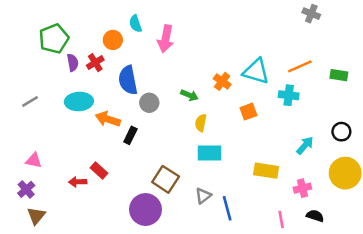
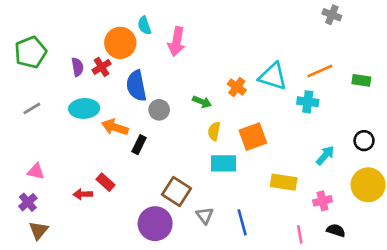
green pentagon: (54, 39) -> (31, 52), moved
orange circle: (113, 40) -> (120, 43), size x1.5
orange square: (248, 112) -> (253, 137), moved, size x1.5
gray triangle: (203, 196) -> (205, 216), moved, turned -30

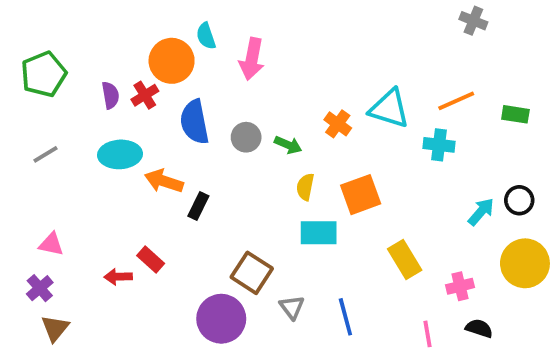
gray circle: (159, 110) -> (246, 137), moved
cyan arrow: (325, 155) -> (481, 212), moved
yellow rectangle: (284, 182) -> (405, 259), turned 50

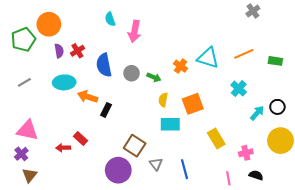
gray cross: (473, 21) -> (253, 11), turned 32
orange circle: (172, 61) -> (49, 24), moved
cyan cross: (439, 145) -> (239, 89), moved, turned 35
pink triangle: (51, 244) -> (27, 130), size x1.6

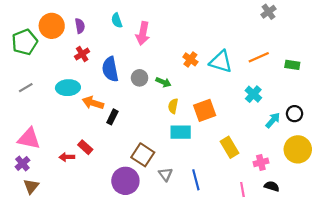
purple semicircle: (59, 51) -> (80, 26), moved
orange cross: (180, 66) -> (190, 59), moved

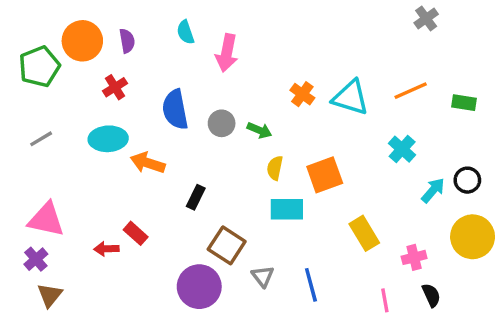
red cross: (82, 54) -> (115, 87), moved
black rectangle: (112, 117) -> (196, 197), moved
black semicircle: (272, 186) -> (431, 295), turned 48

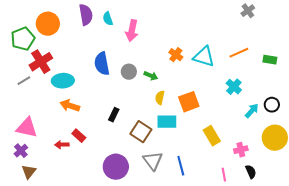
purple semicircle: (127, 41) -> (86, 15), moved, size x1.5
red cross: (115, 87) -> (41, 62), moved, size x1.6
orange arrow: (148, 163) -> (70, 106), moved
brown square: (227, 245) -> (141, 132), moved
gray triangle: (263, 276) -> (153, 161), size x1.5

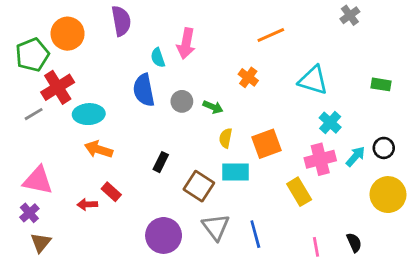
cyan semicircle: (108, 19) -> (158, 58), moved
orange line: (239, 53) -> (271, 35), moved
cyan triangle: (204, 57) -> (313, 80), moved
pink cross: (241, 150) -> (320, 159), moved, size x1.5

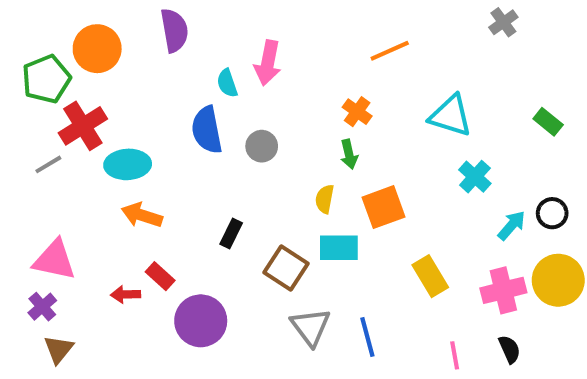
green rectangle: (381, 84) -> (548, 122), turned 30
green arrow: (213, 107) -> (349, 154), moved, turned 54
pink cross: (320, 159) -> (503, 290), moved
purple circle: (164, 235) -> (201, 321), moved

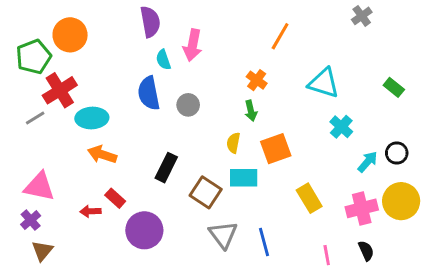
purple semicircle: (174, 30) -> (150, 22), moved
orange line: (390, 51) -> (280, 36), turned -36
black rectangle: (231, 233) -> (166, 168), size x1.4

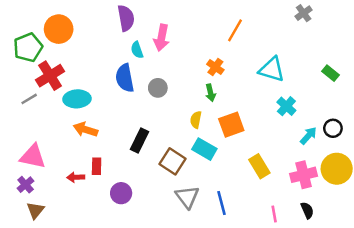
cyan rectangle: (244, 178) -> (204, 149), turned 30
red rectangle: (115, 198) -> (97, 166), turned 49
purple circle: (144, 230) -> (121, 193), size x0.7

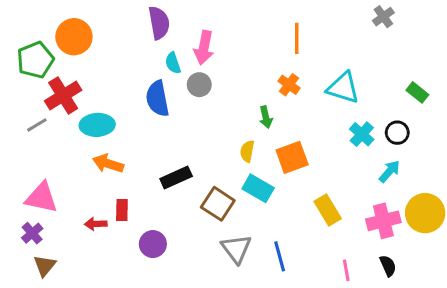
orange line: (235, 30) -> (297, 38), turned -30
orange cross: (215, 67) -> (289, 85), moved
gray circle: (158, 88) -> (199, 85), moved
black circle: (333, 128) -> (397, 133), moved
black rectangle: (139, 141) -> (176, 178), turned 40

